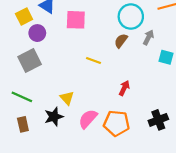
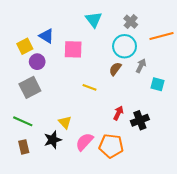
black cross: (158, 120) -> (140, 120), moved

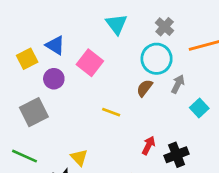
pink square: (73, 49) -> (90, 63), turned 36
purple circle: (37, 62) -> (54, 79), moved
cyan square: (157, 84) -> (199, 108), turned 32

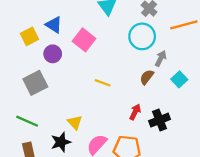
brown semicircle: (145, 88) -> (147, 77), moved

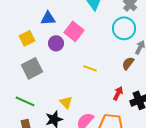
blue triangle: (54, 25) -> (48, 18), turned -35
yellow square: (29, 36) -> (27, 38), moved
purple circle: (53, 54) -> (56, 43), moved

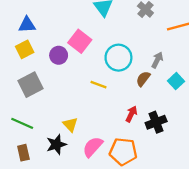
blue triangle: (48, 18) -> (27, 25), moved
cyan circle: (124, 28) -> (118, 58), moved

